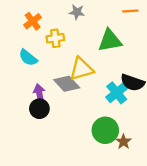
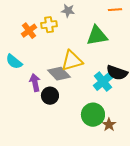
orange cross: (33, 21) -> (29, 31), moved
yellow cross: (55, 38) -> (49, 25), moved
cyan semicircle: (28, 58) -> (14, 62), moved
black circle: (39, 109) -> (50, 96), moved

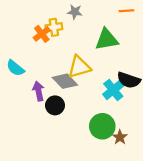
orange cross: (29, 31) -> (42, 34), moved

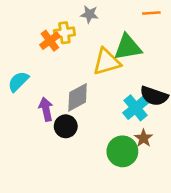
yellow triangle: (79, 67) -> (107, 62), moved
cyan semicircle: (15, 68) -> (18, 82), turned 96
gray diamond: (65, 81) -> (78, 97), turned -75
brown star: (120, 137) -> (143, 138), moved

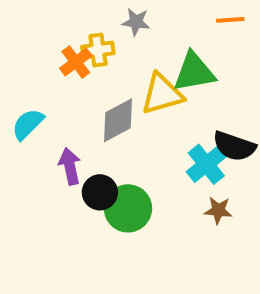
gray diamond: (78, 97) -> (118, 120), moved
brown star: (143, 138) -> (218, 210), turned -30
green circle: (122, 151) -> (128, 208), moved

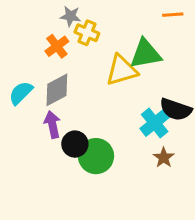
gray star: (136, 22) -> (70, 16), moved
yellow cross: (98, 50) -> (87, 33), moved, turned 30
gray diamond: (118, 120) -> (57, 90), moved
brown star: (218, 210) -> (164, 158), turned 30

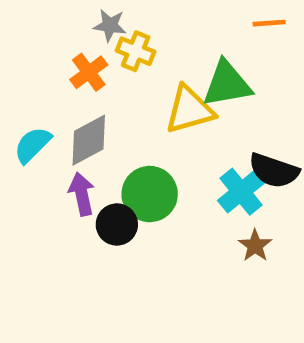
green circle: (96, 156) -> (150, 194), moved

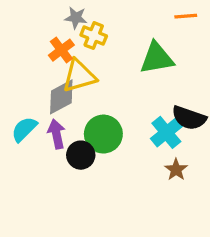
yellow triangle: (189, 110) -> (79, 76), moved
cyan semicircle: (33, 145) -> (24, 129), moved

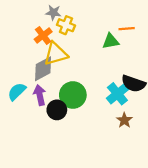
orange line: (186, 16) -> (127, 29), moved
green triangle: (157, 58) -> (111, 41), size x0.7

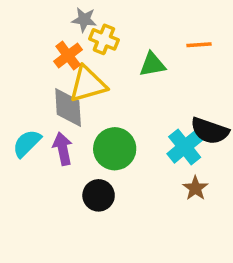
green triangle: (111, 41) -> (152, 64), moved
gray diamond: (43, 69) -> (68, 108), turned -65
black circle: (57, 110) -> (99, 195), moved

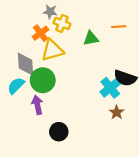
gray diamond: (68, 108) -> (26, 64), moved
purple arrow: (63, 149) -> (37, 105), moved
green circle: (115, 149) -> (43, 80), moved
black circle: (99, 195) -> (59, 132), moved

